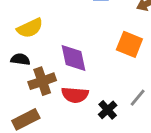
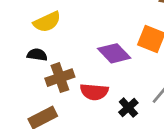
purple diamond: (74, 58) -> (114, 53), moved, turned -32

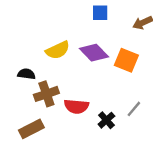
yellow semicircle: (47, 22) -> (58, 50), moved
purple diamond: (114, 53) -> (94, 53), moved

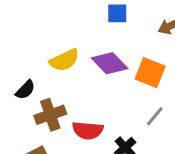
black semicircle: (26, 74) -> (25, 90), turned 126
gray line: (134, 109) -> (155, 116), moved

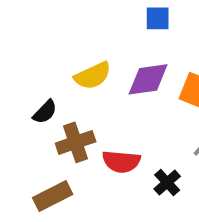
purple diamond: (110, 63) -> (148, 79), turned -54

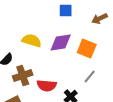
yellow semicircle: (93, 76) -> (32, 40), turned -138

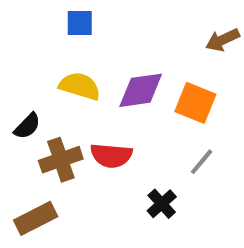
blue square: (66, 10) -> (80, 23), moved
red semicircle: (47, 86) -> (111, 155), moved

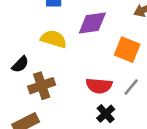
purple diamond: (141, 90) -> (92, 23), moved
red semicircle: (111, 155) -> (99, 86), moved

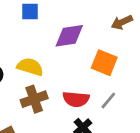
yellow semicircle: (54, 39) -> (30, 67), moved
brown cross: (42, 86) -> (34, 99), moved

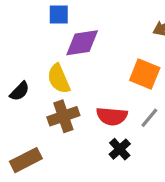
purple diamond: (69, 36) -> (82, 43), moved
yellow semicircle: (30, 67) -> (59, 79), turned -130

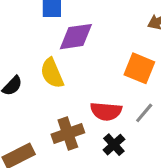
brown cross: (63, 116) -> (68, 134), moved

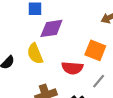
red semicircle: (106, 111) -> (72, 68), moved

